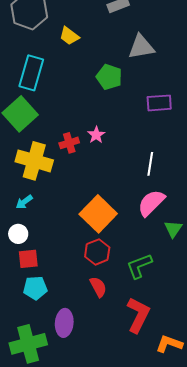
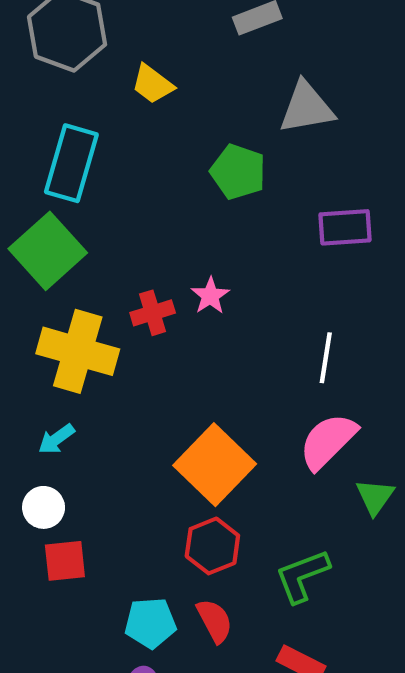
cyan pentagon: (35, 288) -> (150, 623), moved

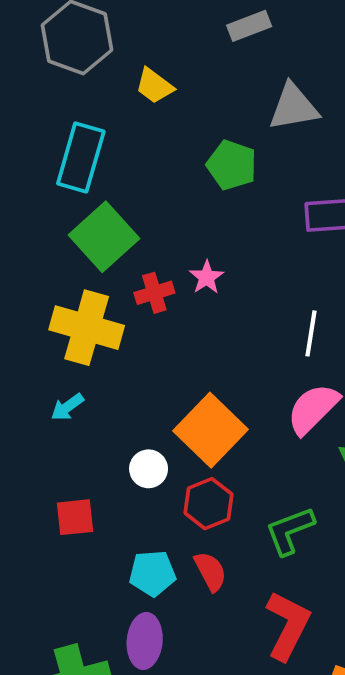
green square: (48, 251) -> (104, 237), moved
white circle: (44, 507) -> (149, 469), moved

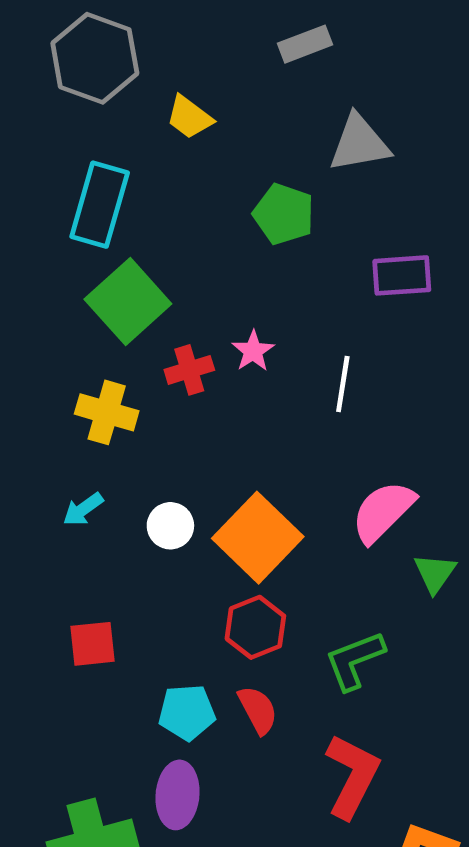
yellow cross: (87, 328) -> (107, 412), size x0.7
white line: (311, 333) -> (343, 384), moved
white circle: (149, 469) -> (170, 526), moved

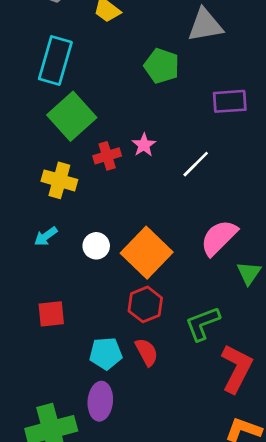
white line: (343, 384) -> (196, 164), turned 36
red L-shape: (352, 776) -> (237, 368), moved

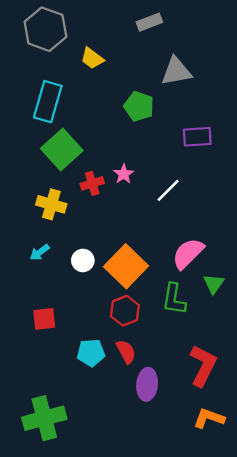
green L-shape: (202, 323) -> (174, 299), moved, turned -60
purple ellipse: (100, 401) -> (147, 384), moved

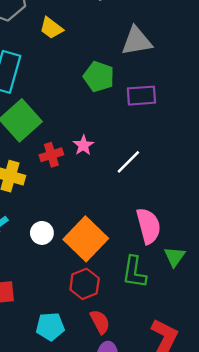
purple rectangle: (197, 137) -> (141, 96), moved
pink semicircle: (188, 253) -> (149, 226), turned 120
red semicircle: (126, 352) -> (100, 322), moved

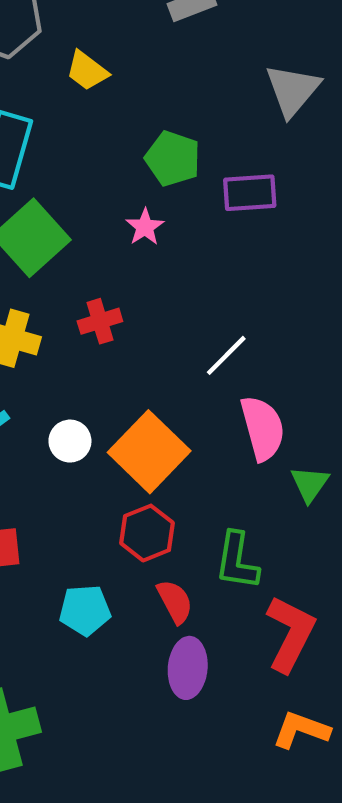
gray triangle: (137, 41) -> (293, 90), moved, turned -40
pink star: (83, 145) -> (145, 227), moved
red cross: (51, 155) -> (100, 321), moved
white line: (128, 162) -> (226, 355), moved
green L-shape: (134, 272) -> (237, 561), moved

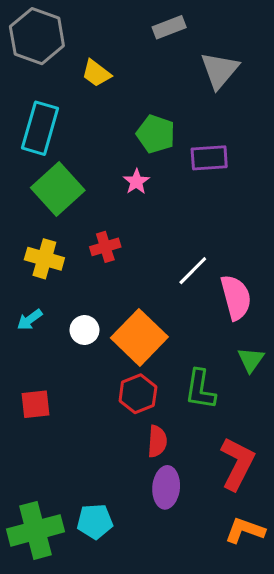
gray triangle: (293, 90) -> (220, 70), moved
pink semicircle: (263, 428) -> (236, 297), moved
green L-shape: (237, 561) -> (200, 389), moved
red semicircle: (175, 602) -> (157, 441), turned 32
cyan pentagon: (85, 610) -> (95, 521), moved

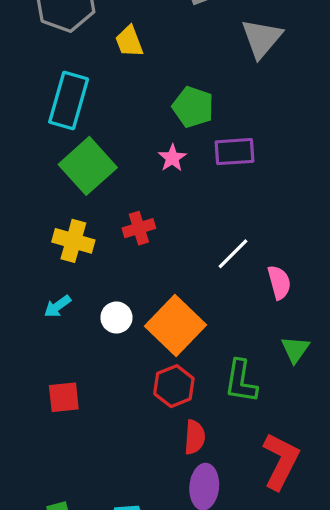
yellow trapezoid: (96, 73) -> (129, 41), turned 32
purple rectangle: (209, 158) -> (235, 152), moved
pink semicircle: (236, 297) -> (279, 282), size x0.7

